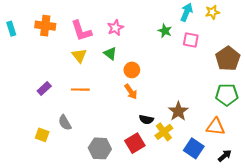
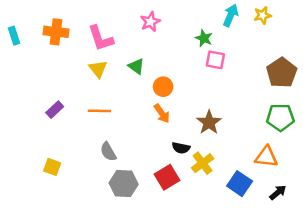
pink star: (115, 28) -> (150, 22), moved
pink square: (191, 40) -> (215, 60), moved
brown star: (178, 111) -> (209, 122), moved
gray semicircle: (65, 123) -> (108, 152), moved

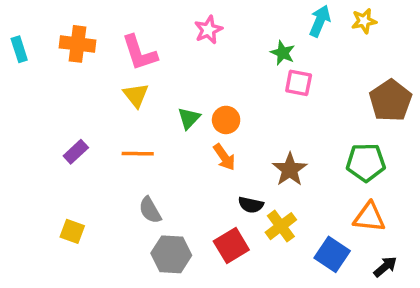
green triangle: (136, 66) -> (189, 118), moved, turned 36
green pentagon: (280, 117) -> (366, 162), moved

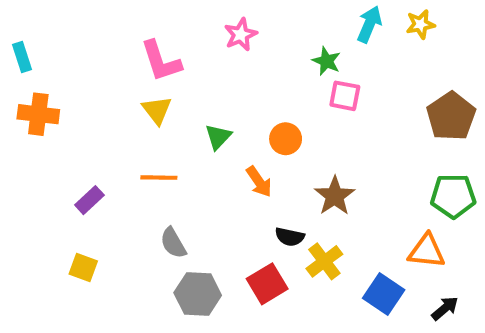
orange cross: (78, 44) -> (38, 114), moved
orange circle: (226, 120) -> (286, 139), moved
purple rectangle: (76, 152) -> (89, 200), moved
green pentagon: (366, 162) -> (453, 196), moved

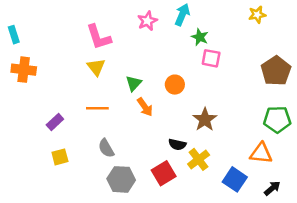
cyan arrow: (369, 24) -> (182, 15), moved
orange arrow: (259, 182) -> (145, 107), moved
yellow square: (83, 267) -> (60, 157), moved, turned -35

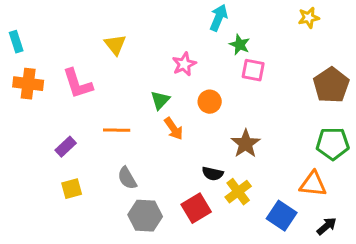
pink star: (147, 21) -> (184, 64), moved
pink L-shape: (99, 37) -> (78, 84), moved
yellow triangle: (96, 67) -> (115, 45), moved

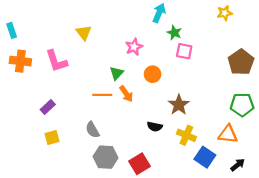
orange line: (117, 130) -> (102, 95), moved
yellow cross: (238, 192) -> (186, 135), moved, turned -30
red square: (196, 208) -> (139, 164), moved

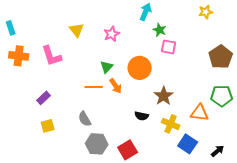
pink star: (134, 47) -> (112, 34), moved
orange circle: (153, 74) -> (140, 68), size x1.5
orange triangle: (228, 134) -> (200, 113), moved

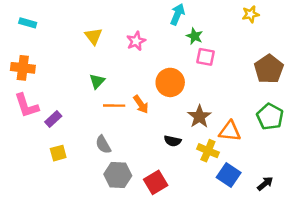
cyan rectangle: (11, 28) -> (28, 23), moved, turned -56
pink L-shape: (52, 56) -> (26, 106), moved
green triangle: (107, 67) -> (97, 81), moved
green pentagon: (222, 96) -> (270, 117), turned 30
orange triangle: (200, 113) -> (230, 131), moved

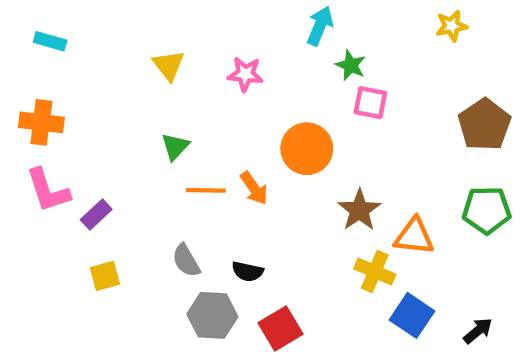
pink star: (136, 41) -> (245, 74), turned 30
green pentagon: (270, 117) -> (487, 210), turned -30
black semicircle: (173, 141) -> (248, 272), moved

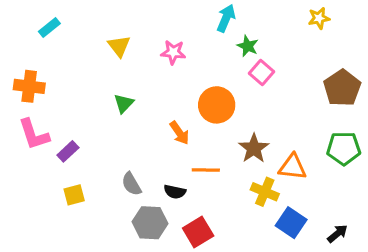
cyan rectangle: (50, 41) -> (49, 27), moved, turned -55
pink square: (370, 103) -> (262, 72), turned 30
orange line: (206, 190) -> (206, 170), moved

